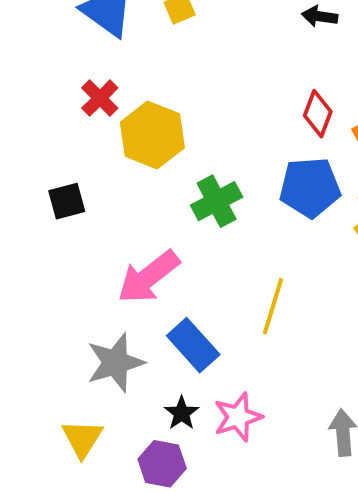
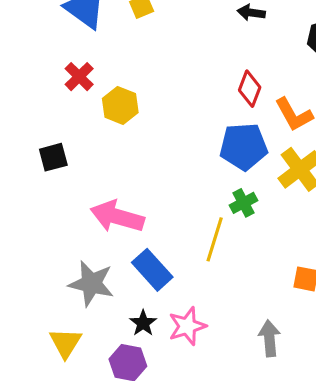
yellow hexagon: (152, 135) -> (120, 105), size x0.7
green cross: (217, 201) -> (244, 203), moved, size x0.7
pink arrow: (148, 277) -> (117, 217), turned 54
gray star: (115, 363) -> (91, 284), turned 30

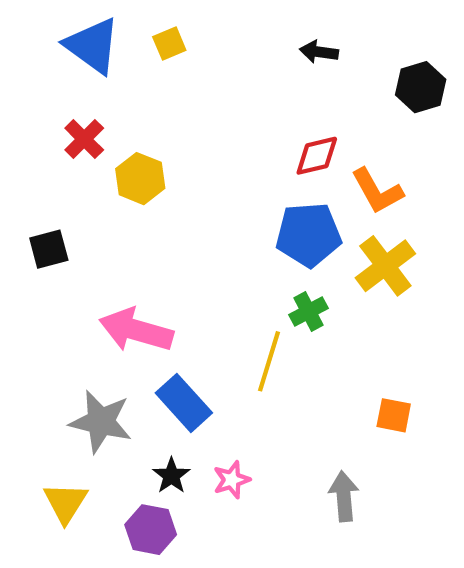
red diamond: (250, 89) -> (317, 156), turned 56
pink star: (187, 326) -> (232, 480), size x0.7

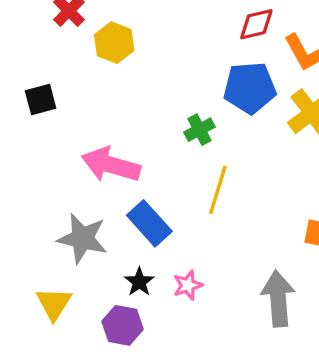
green cross: (308, 311) -> (199, 130), moved
gray arrow: (344, 496) -> (278, 299), size x1.4

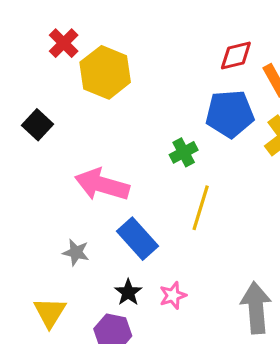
yellow hexagon: (114, 43) -> (105, 72), size x1.4
black square: (41, 100) -> (37, 125), turned -32
gray star: (82, 238) -> (76, 252), size x0.6

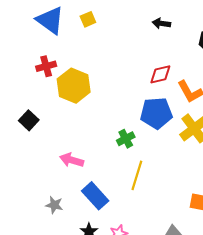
red cross: (64, 43) -> (46, 66), turned 30
pink arrow: (102, 185) -> (72, 160), size x0.7

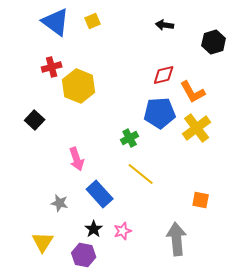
pink arrow: (72, 160) -> (77, 159), turned -125
yellow line: (137, 175) -> (141, 174), turned -68

